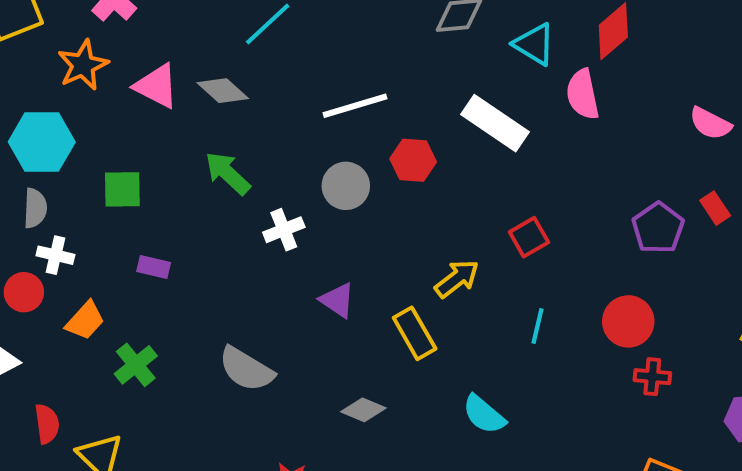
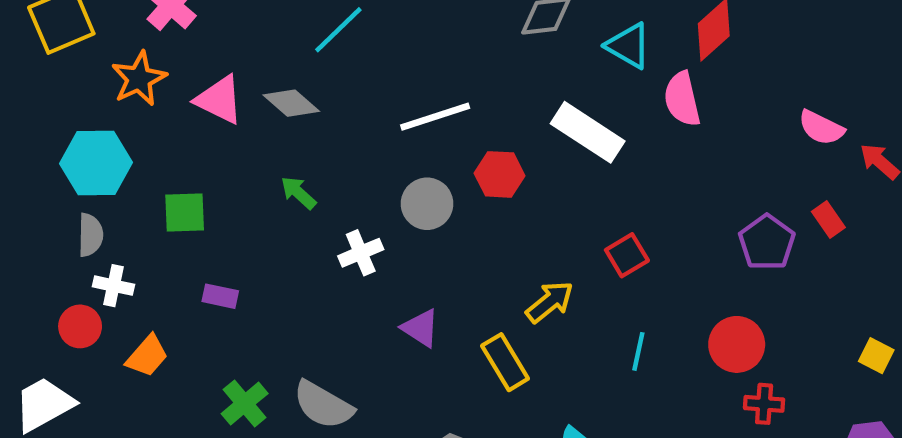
green arrow: (228, 173) -> (298, 193), size x0.7
green cross: (136, 365) -> (245, 404), moved

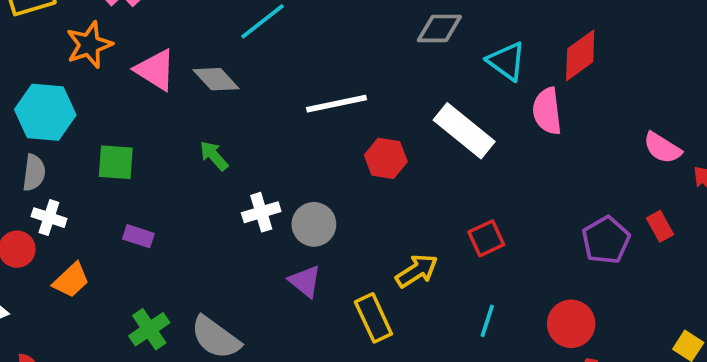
gray circle: (427, 204) -> (314, 224), moved

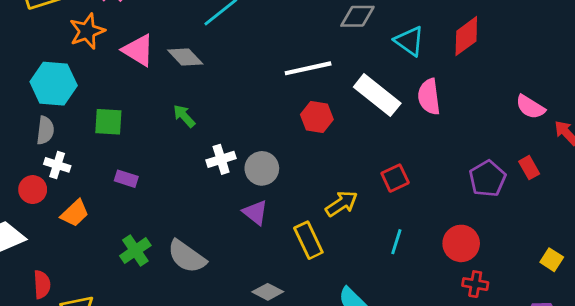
white line: (336, 104) -> (308, 68), moved
pink semicircle: (547, 111) -> (429, 97), moved

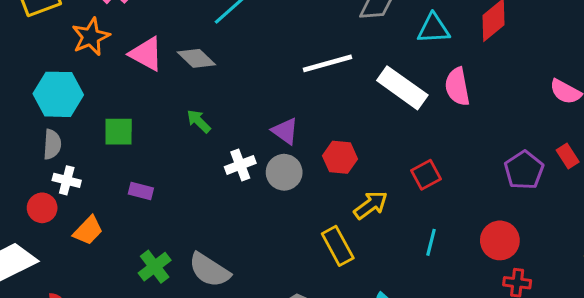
cyan triangle: (409, 41) -> (433, 29), turned -36
red hexagon: (317, 117) -> (340, 157), moved
purple triangle: (255, 212) -> (285, 131), moved

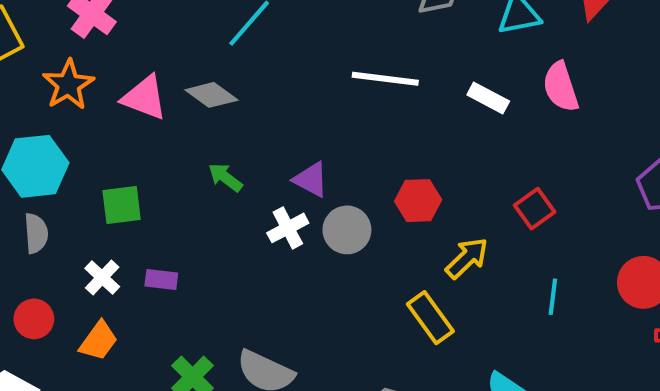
white line: (327, 63) -> (385, 79), turned 30
white rectangle: (402, 88) -> (488, 98), size x0.6
purple triangle: (285, 131) -> (311, 180), moved
white cross: (67, 180) -> (102, 278), moved, turned 36

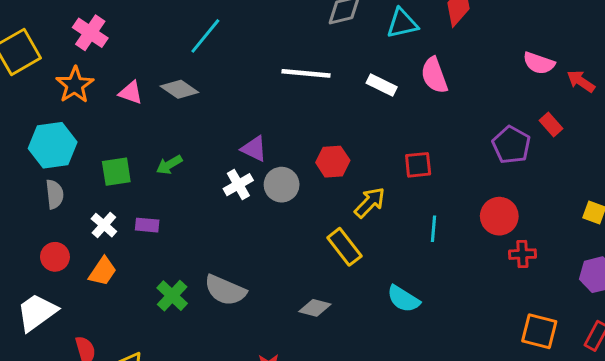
pink triangle: (145, 98) -> (131, 93), size x0.7
green arrow: (225, 177) -> (169, 165), moved, turned -65
red square: (535, 209) -> (418, 165), turned 32

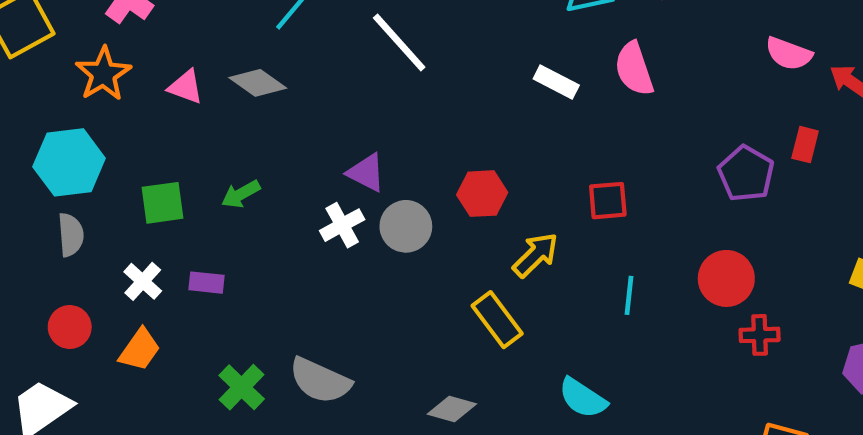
white line: (306, 73) -> (399, 43), moved, turned 42
red rectangle: (551, 124) -> (805, 145), turned 55

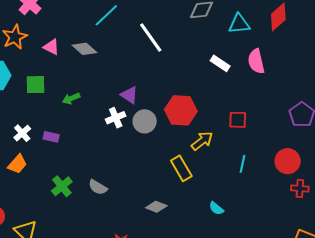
red hexagon: (482, 194) -> (181, 110), size x1.4
green square: (162, 203) -> (35, 85), moved
gray semicircle: (320, 381) -> (98, 187), size x0.7
cyan semicircle: (583, 398) -> (216, 208), size x0.7

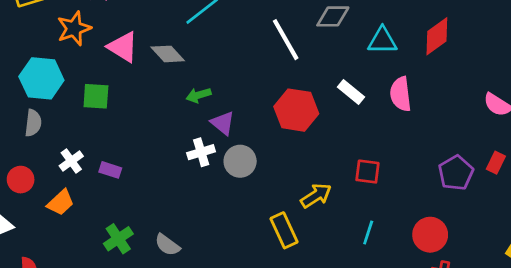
white line: (151, 38) -> (286, 40), moved
pink triangle: (51, 47) -> (123, 47), size x1.4
green arrow: (71, 98) -> (198, 95), moved
red hexagon: (181, 110) -> (296, 110), moved

